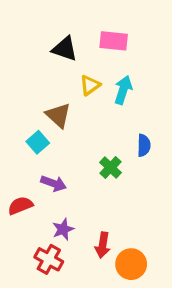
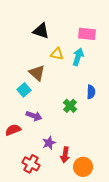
pink rectangle: (114, 41) -> (87, 34), moved
yellow triangle: (90, 85) -> (57, 54), turned 48
purple star: (63, 229) -> (49, 143), moved

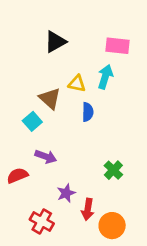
black triangle: (41, 31) -> (55, 42), turned -48
yellow triangle: (57, 54) -> (77, 84), moved
blue semicircle: (91, 92) -> (88, 112), moved
green cross: (70, 106) -> (113, 170), moved

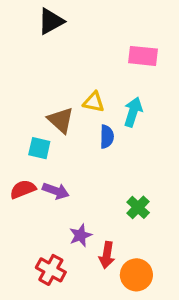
black triangle: (55, 42) -> (51, 21), moved
cyan arrow: (105, 77) -> (133, 112), moved
cyan square: (32, 121) -> (39, 148), turned -36
red semicircle: (17, 176) -> (23, 189), moved

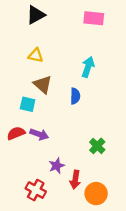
pink rectangle: (143, 56) -> (94, 18), moved
yellow triangle: (94, 102) -> (36, 55), moved
cyan arrow: (133, 112) -> (88, 67), moved

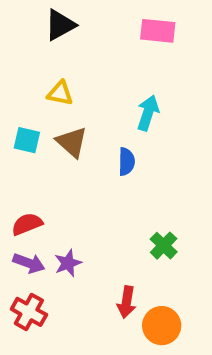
cyan square: (28, 104) -> (27, 140), moved
purple arrow: (39, 134) -> (29, 263), moved
purple star: (57, 166) -> (68, 263), moved
red cross: (36, 190) -> (29, 312), moved

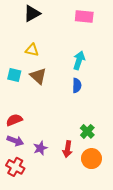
blue semicircle: (126, 162) -> (77, 85), moved
purple star: (68, 263) -> (40, 148), moved
red arrow: (126, 302) -> (67, 149), moved
orange circle: (162, 326) -> (91, 159), moved

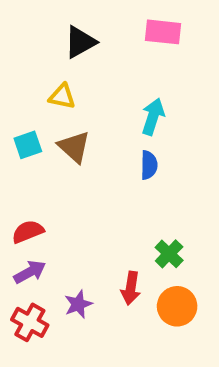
black triangle: (32, 13) -> (80, 42), moved
cyan square: (14, 75) -> (28, 145), turned -32
purple arrow: (15, 141) -> (30, 272), turned -49
purple star: (40, 148) -> (78, 304), moved

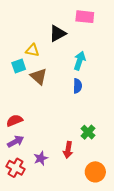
black triangle: (80, 42) -> (58, 33), moved
cyan square: (28, 145) -> (19, 66), moved
orange circle: (177, 306) -> (95, 172), moved

